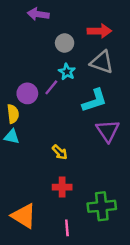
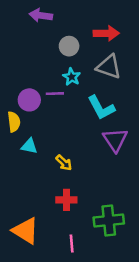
purple line: (51, 87) -> (55, 94), turned 49
cyan L-shape: (95, 101) -> (101, 108), turned 80
cyan triangle: (12, 137) -> (29, 146), moved

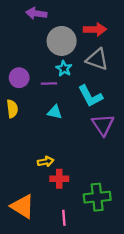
gray circle: (69, 46) -> (62, 41), size x1.6
purple circle: (29, 100) -> (19, 78), moved
cyan triangle: (29, 146) -> (55, 112), moved
yellow arrow: (64, 163) -> (45, 162), moved, turned -56

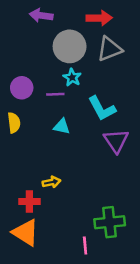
red arrow: (95, 29) -> (99, 18), moved
gray triangle: (97, 59) -> (110, 49), moved, turned -40
red cross: (59, 179) -> (29, 202), moved
pink line: (64, 218) -> (85, 245), moved

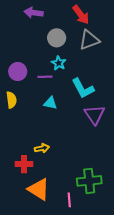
red arrow: (99, 18) -> (81, 15), turned 54
gray circle: (70, 46) -> (57, 38), size x0.7
orange triangle: (26, 233) -> (39, 189), moved

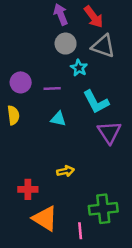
purple arrow: (33, 13) -> (61, 14), moved, turned 60
gray triangle: (89, 40) -> (103, 46), turned 40
cyan star: (59, 63) -> (79, 68), moved
yellow arrow: (42, 148) -> (66, 171), moved

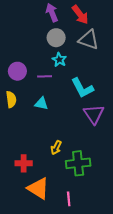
cyan star: (79, 68) -> (59, 60), moved
cyan triangle: (58, 119) -> (41, 104), moved
yellow arrow: (66, 171) -> (56, 148), turned 128
green cross: (103, 209) -> (78, 163), moved

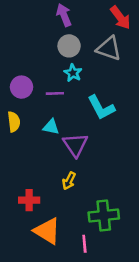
red arrow: (80, 15) -> (120, 18), moved
purple triangle: (94, 114) -> (75, 145), moved
green cross: (78, 163) -> (104, 216), moved

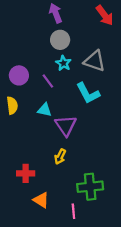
gray triangle: (109, 48) -> (95, 61), moved
purple line: (55, 93) -> (48, 81), turned 56
orange triangle: (47, 231) -> (41, 200), size x0.7

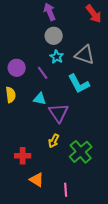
green cross: (90, 187) -> (81, 152), moved, turned -35

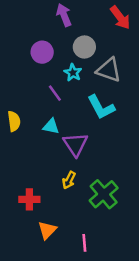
gray circle: (54, 36) -> (84, 47), moved
purple circle: (17, 68) -> (42, 52), moved
orange triangle: (37, 180) -> (47, 230), turned 42

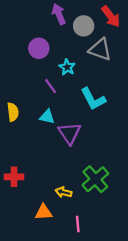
gray circle: (84, 47) -> (84, 26), moved
gray triangle: (109, 70) -> (100, 49), moved
yellow arrow: (69, 180) -> (64, 192), moved, turned 77
red cross: (29, 199) -> (14, 177), moved
orange triangle: (47, 230) -> (44, 212), turned 42

